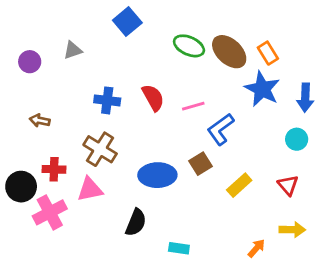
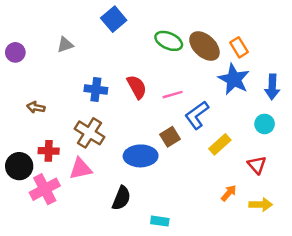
purple circle: (30, 62) -> (15, 52), moved
brown square: (200, 164) -> (170, 137), moved
yellow rectangle: (239, 185) -> (220, 144), moved
orange arrow: (256, 248) -> (229, 193), moved

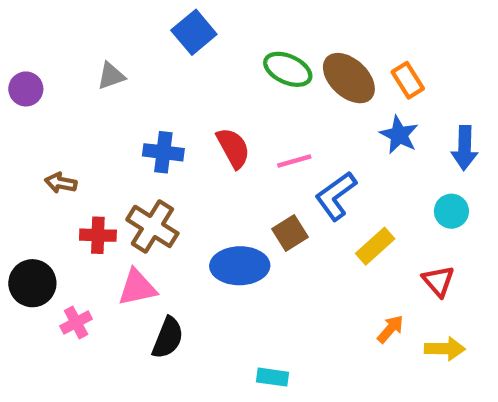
blue star: (234, 79) -> (399, 135), size x0.7
red cross: (49, 151) -> (98, 235), moved
pink cross: (45, 189) -> (76, 322), size x0.6
black semicircle: (121, 198) -> (168, 338), moved

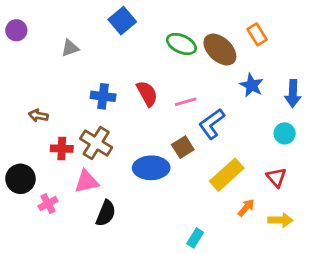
orange rectangle: (408, 80) -> (257, 34), moved
purple circle: (26, 89) -> (16, 30), moved
yellow rectangle: (375, 246) -> (227, 175), moved, size x1.4
cyan rectangle: (272, 377) -> (195, 238), moved, turned -66

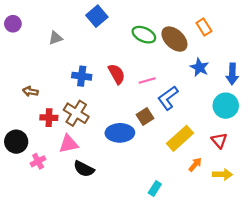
cyan circle: (285, 133) -> (226, 106), size x1.5
black semicircle: (106, 213) -> (84, 169), turned 95

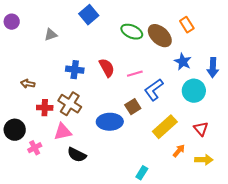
cyan circle: (226, 106) -> (194, 91), moved

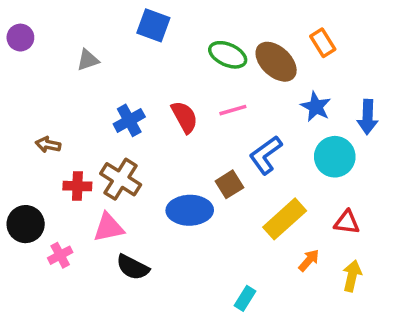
blue square: (89, 15) -> (153, 25), turned -30
blue cross: (75, 70) -> (129, 120), turned -36
pink line: (135, 74) -> (233, 110), moved
red triangle: (201, 129) -> (347, 222), turned -42
yellow arrow: (204, 160) -> (352, 276), turned -78

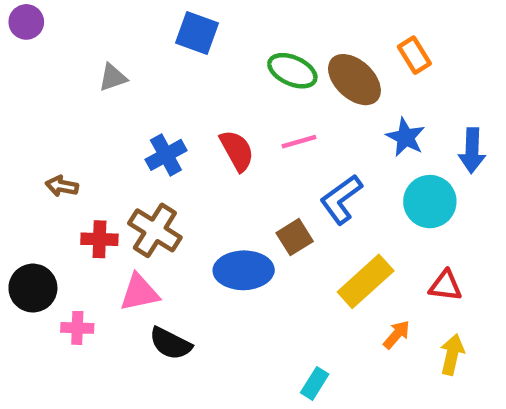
purple circle: (20, 38) -> (26, 22), moved
pink cross: (60, 255) -> (77, 328), turned 30

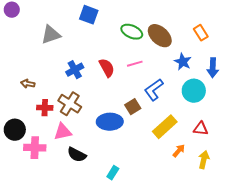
orange rectangle: (414, 55) -> (201, 33), moved
gray triangle: (113, 77) -> (51, 35), size x1.5
pink cross: (77, 328) -> (35, 148), size x1.5
cyan rectangle: (315, 383) -> (113, 173), moved

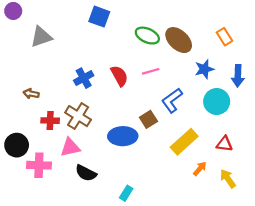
gray triangle: (51, 35) -> (41, 37), moved
blue star: (183, 62) -> (204, 69), turned 30
yellow arrow: (204, 160) -> (228, 179), turned -48

